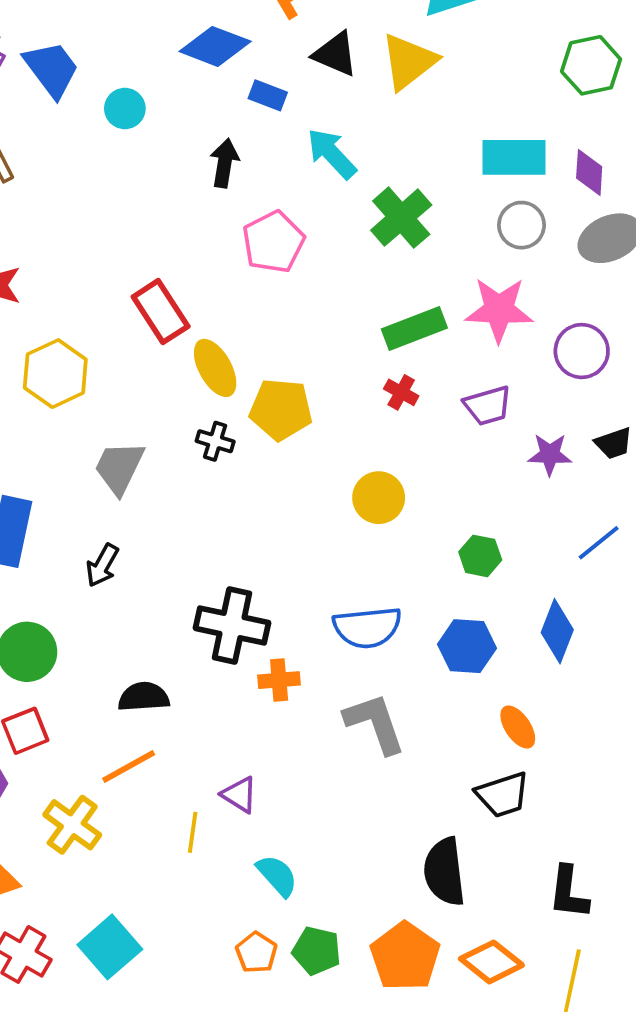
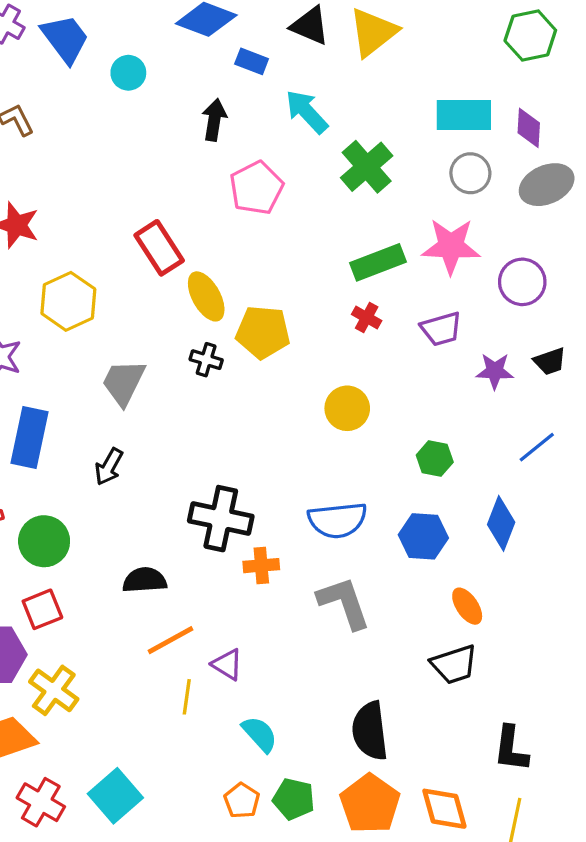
orange line: (129, 766) -> (171, 640), moved
yellow cross: (72, 825) -> (54, 690), moved
black semicircle: (444, 872) -> (370, 731), moved
orange diamond: (491, 962) -> (444, 809), turned 36

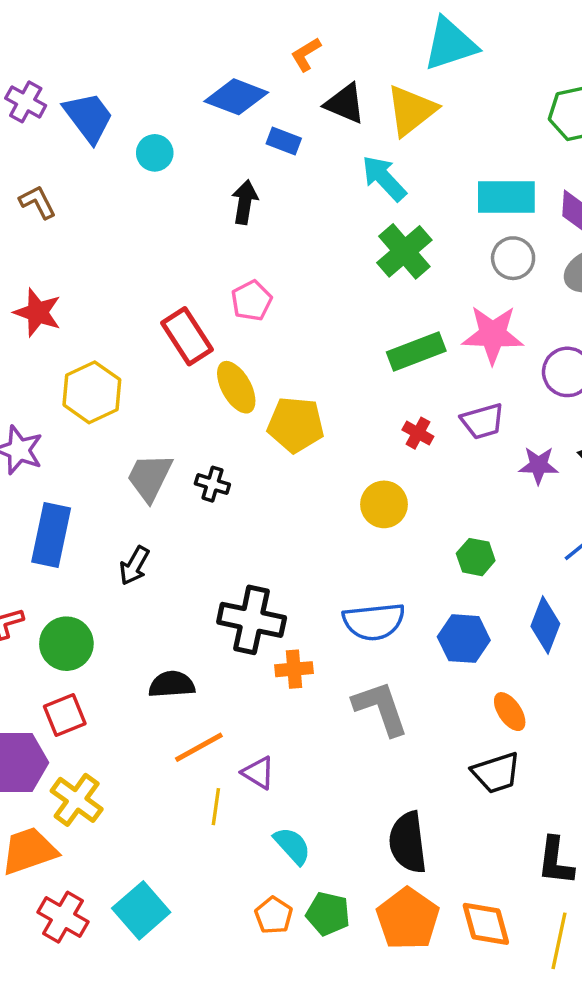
cyan arrow: (307, 112) -> (384, 178), moved
pink pentagon: (256, 188) -> (252, 301), moved, size x0.7
red cross: (367, 318) -> (418, 433), moved
black cross: (206, 360) -> (212, 484), moved

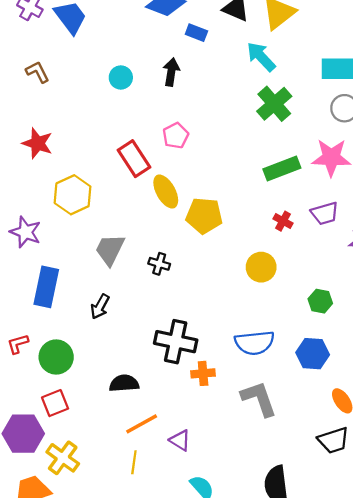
cyan circle: (155, 153) -> (121, 77), moved
black cross: (212, 484) -> (159, 264), moved
yellow line: (216, 807) -> (134, 462), moved

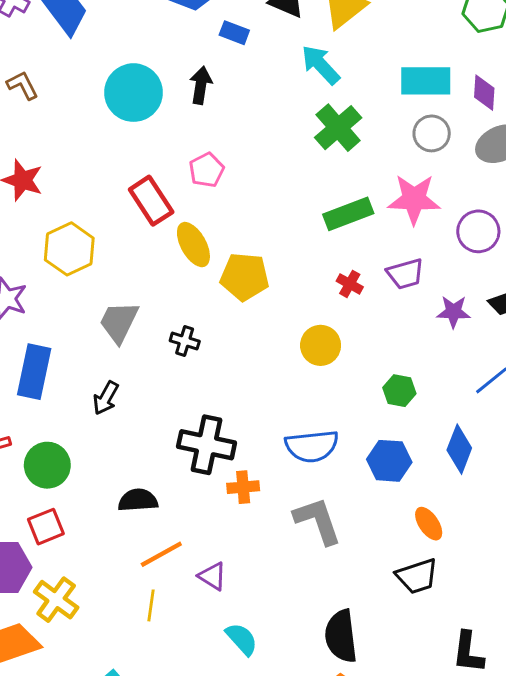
cyan circle: (121, 77) -> (134, 93), size x1.8

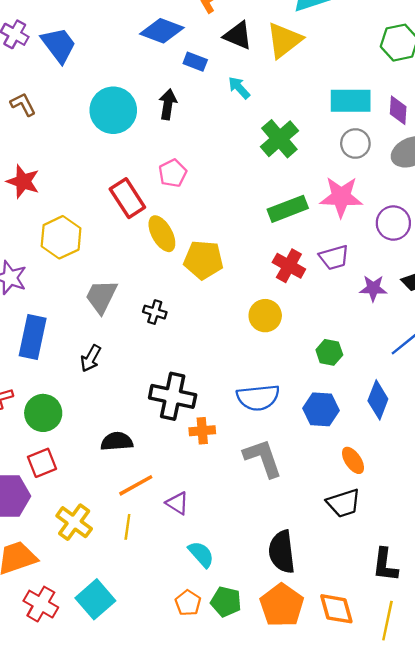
cyan arrow: (321, 65) -> (239, 88), moved, size x0.7
red cross: (350, 284) -> (289, 266), size x1.5
yellow cross: (56, 600) -> (74, 522), moved

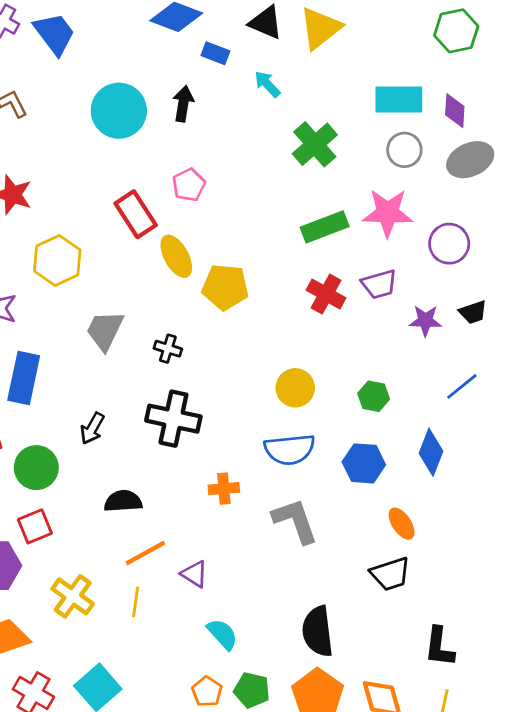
yellow circle: (265, 316) -> (295, 388), moved
black arrow: (91, 358) -> (92, 428), moved
black cross: (173, 396) -> (173, 419), moved

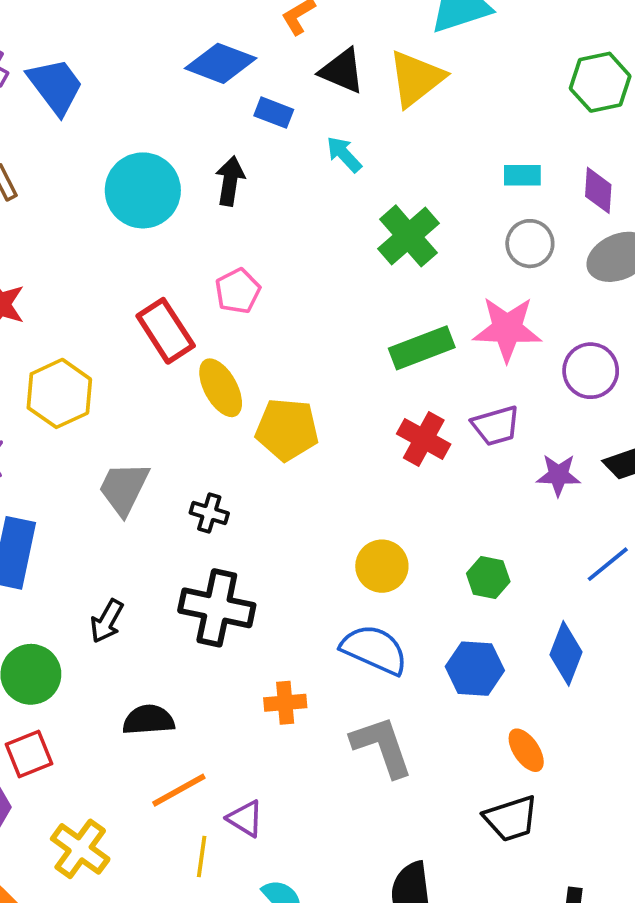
cyan rectangle: (399, 99) -> (522, 175), size x0.6
blue semicircle: (290, 449) -> (374, 650), turned -150
yellow line: (136, 602) -> (202, 856), moved

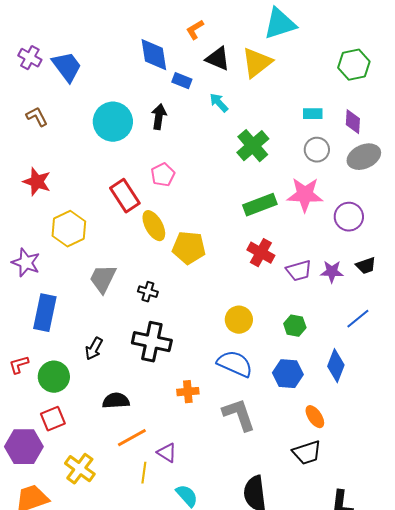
blue diamond: (221, 63) -> (154, 55), turned 60
purple trapezoid: (496, 426) -> (299, 271), moved

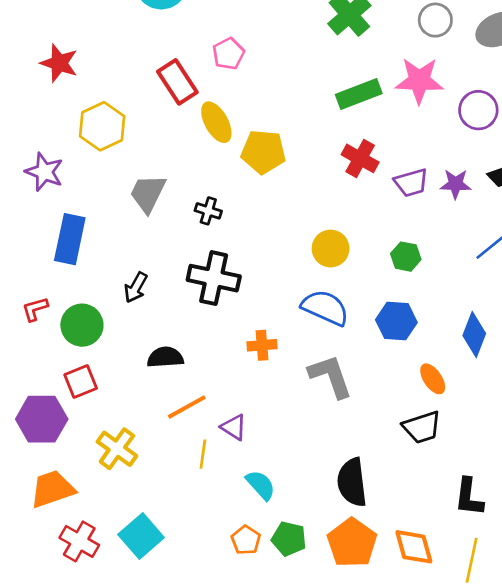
blue diamond: (336, 366) -> (474, 335), moved

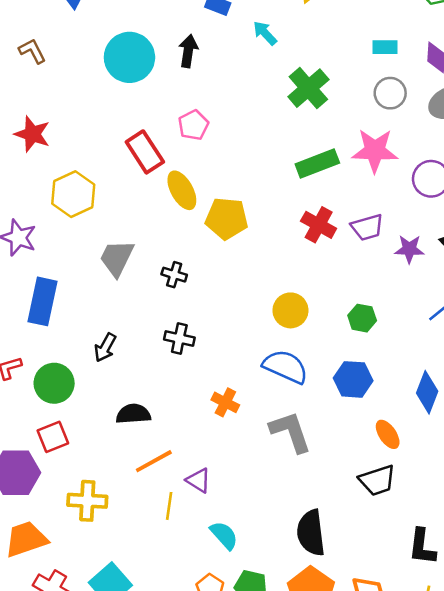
purple trapezoid: (411, 183) -> (367, 227), moved
black cross: (214, 278) -> (179, 339), size x0.6
orange cross: (262, 345) -> (225, 402), turned 32
yellow cross: (117, 449) -> (87, 501), turned -33

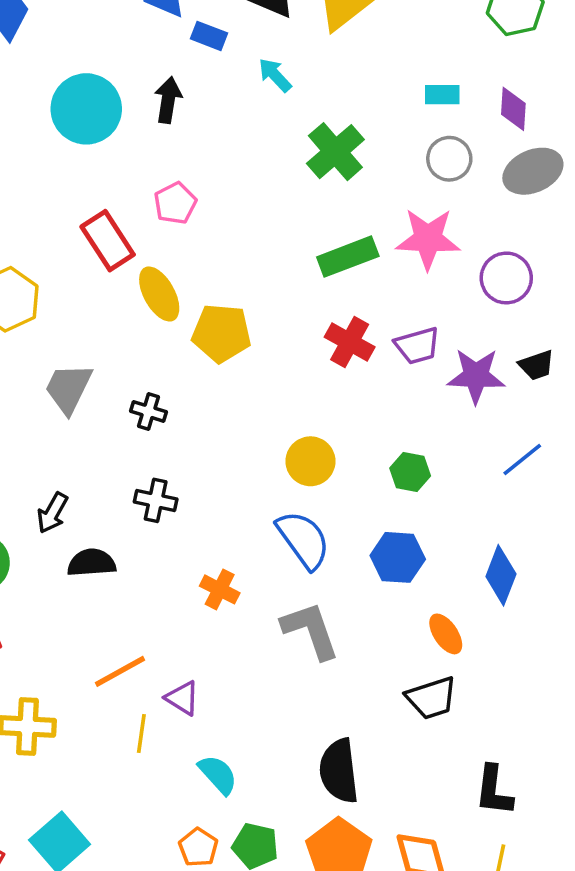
purple star: (409, 249) -> (476, 376), size x1.4
blue semicircle: (285, 367) -> (303, 540), turned 30
black semicircle: (133, 414) -> (92, 563), moved

